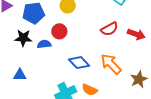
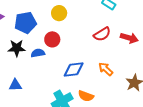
blue diamond: (79, 63) -> (74, 69), turned -50
orange arrow: (111, 64) -> (106, 69), size x0.7

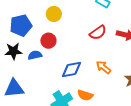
blue triangle: (15, 85) -> (14, 88), size x1.5

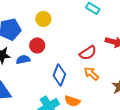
red semicircle: (98, 33) -> (88, 53), moved
blue diamond: (72, 69) -> (59, 75), turned -60

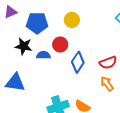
blue diamond: (59, 75) -> (78, 62), moved

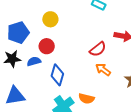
blue diamond: (78, 62) -> (57, 75), moved

